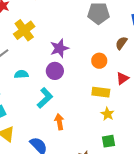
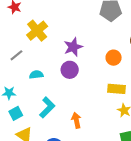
cyan L-shape: (45, 98) -> (47, 107), moved

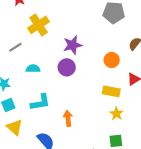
cyan L-shape: (47, 107) -> (40, 102), turned 30

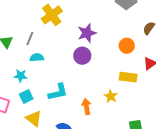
gray line: (15, 47) -> (30, 39), turned -32
cyan semicircle: (33, 69) -> (37, 57), moved
yellow star: (116, 114) -> (111, 96), moved

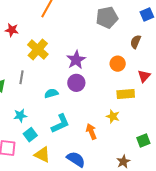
cyan semicircle: (37, 57) -> (51, 93), moved

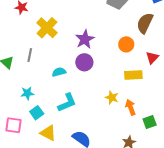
brown semicircle: (136, 42) -> (145, 23), size x1.5
yellow star: (113, 116) -> (112, 98), moved
orange arrow: (91, 132) -> (131, 107), moved

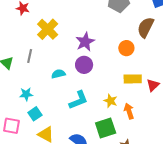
red triangle: (152, 58) -> (153, 85), moved
cyan L-shape: (67, 103) -> (78, 100), moved
green square: (150, 122) -> (106, 128), moved, size x1.5

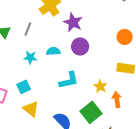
purple star: (85, 42) -> (73, 22), moved, turned -30
cyan star: (26, 94) -> (30, 57), moved
green square: (106, 128) -> (91, 112), turned -30

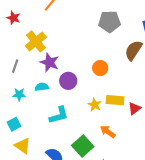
purple star: (73, 22) -> (49, 62), moved
orange circle: (125, 37) -> (100, 68), moved
yellow star: (100, 86) -> (95, 105), moved
orange arrow: (117, 99) -> (108, 132), turned -42

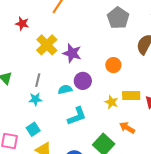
gray pentagon: (109, 22) -> (118, 18), turned -30
purple star: (49, 62) -> (72, 53), moved
gray line: (15, 66) -> (38, 80), moved
cyan semicircle: (42, 87) -> (65, 89), moved

